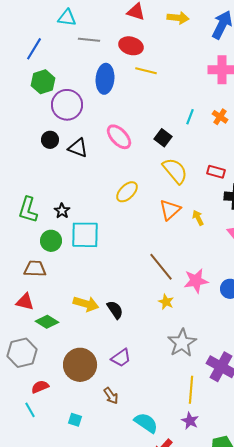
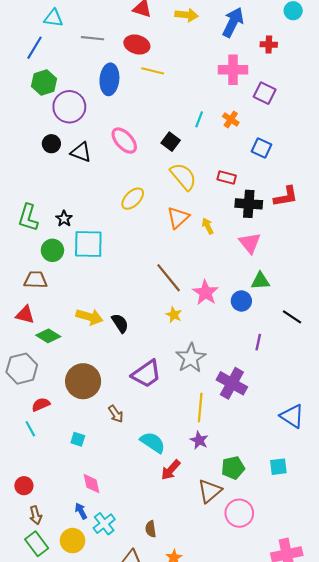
cyan triangle: (67, 18) -> (54, 18), moved
pink star: (196, 281) -> (205, 293), turned -30
purple trapezoid: (121, 358) -> (146, 374), moved, size x1.4

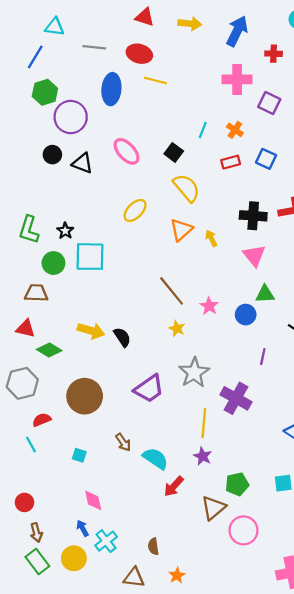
red rectangle: (227, 177) -> (231, 162), moved, turned -30
pink star: (205, 293) -> (209, 306), size x0.7
brown arrow: (116, 414) -> (123, 442), moved

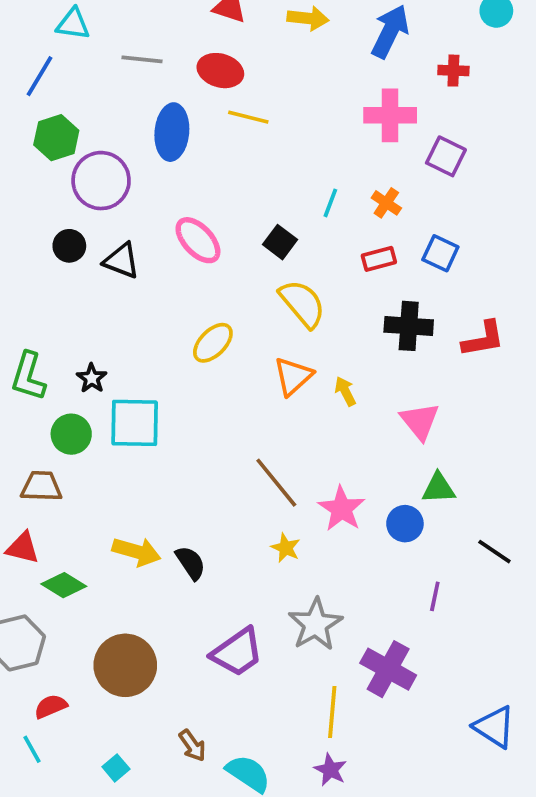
black cross: (253, 216) -> (409, 326), moved
pink star: (209, 306) -> (342, 509), size x1.4
cyan square: (79, 455) -> (116, 768), turned 32

